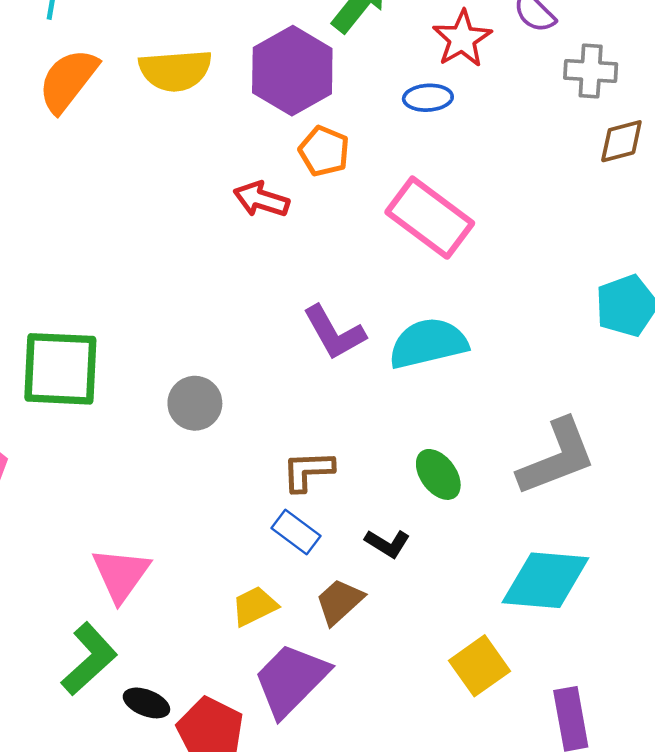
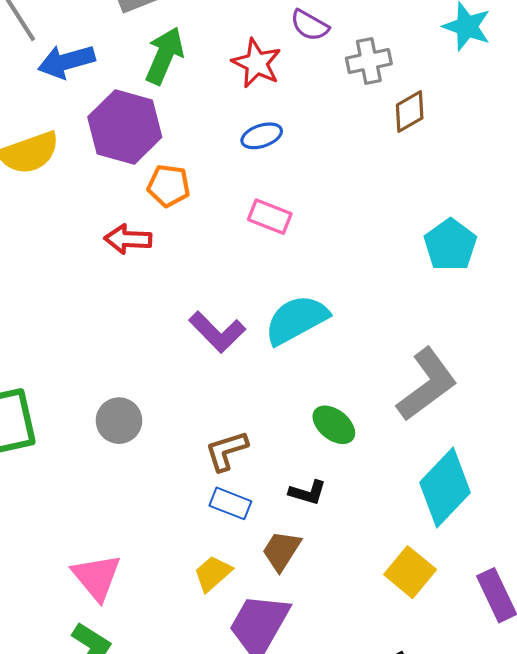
blue ellipse: (428, 98) -> (262, 136), moved
pink rectangle: (430, 218) -> (270, 217), size x0.6
cyan diamond: (545, 580) -> (445, 487), turned -36

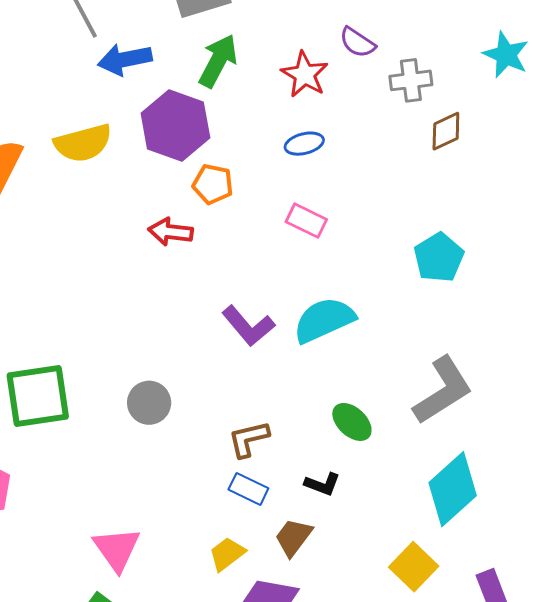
cyan pentagon: (450, 245) -> (439, 257), moved

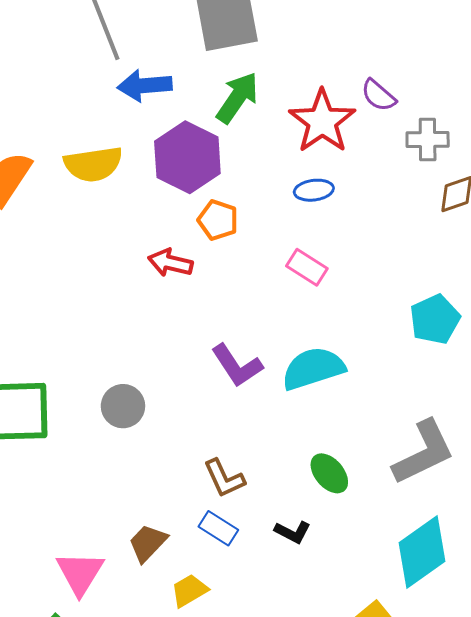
red star: (305, 75) -> (322, 121), size x1.4
gray circle: (149, 403) -> (123, 406), moved
brown L-shape: (249, 439) -> (224, 478), turned -108
brown trapezoid: (293, 537) -> (148, 543), moved

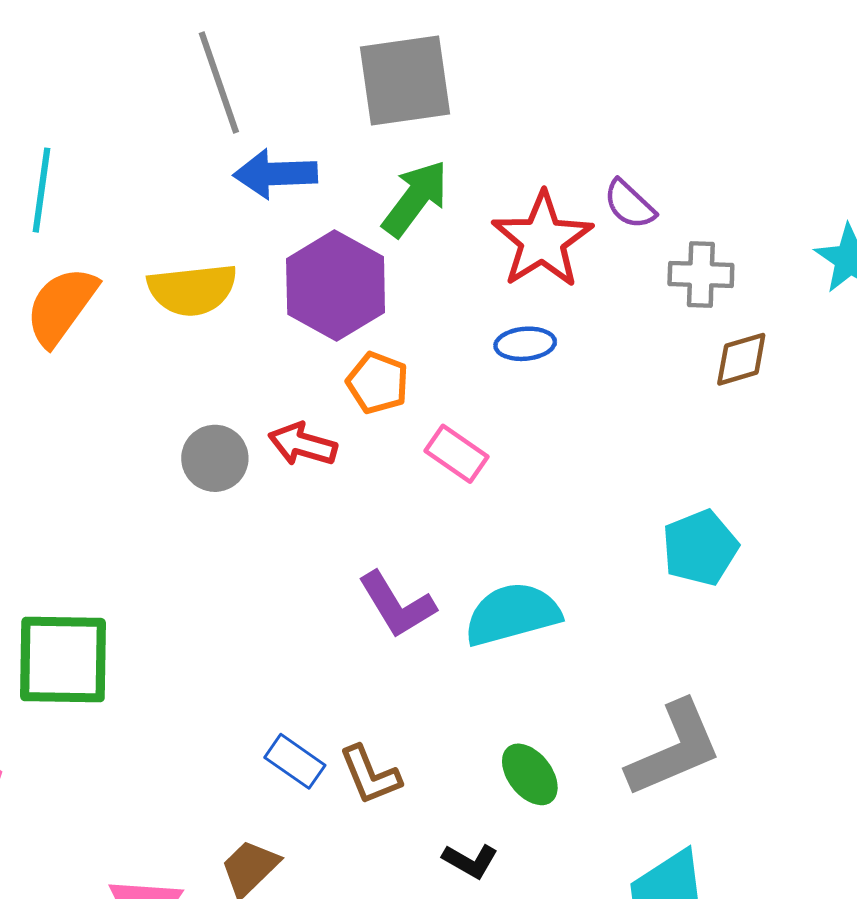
pink rectangle: (307, 267) -> (457, 454), moved
gray circle: (123, 406) -> (215, 458), moved
blue rectangle: (218, 528) -> (295, 761), moved

